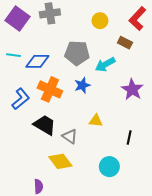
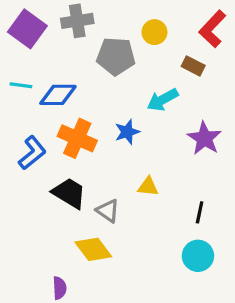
gray pentagon: (77, 53) -> (116, 56), moved
cyan circle: (109, 167) -> (198, 256), moved

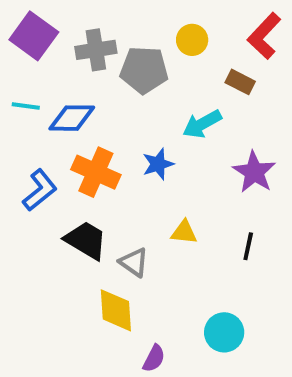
gray cross: (77, 21) -> (96, 50), moved
black line: (200, 212) -> (248, 246), moved
yellow diamond: (93, 249) -> (116, 310), turned 33
cyan circle: (198, 256) -> (224, 332), moved
purple semicircle: (60, 288) -> (154, 358), moved, turned 30

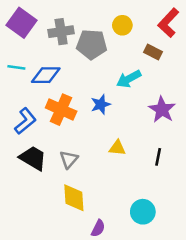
black trapezoid: (86, 240) -> (33, 158), moved
gray triangle: (134, 262) -> (69, 159), moved, turned 36

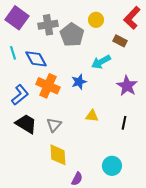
gray pentagon: (92, 44) -> (72, 35), turned 30
cyan line: (16, 67) -> (13, 53), turned 64
blue diamond: (46, 75) -> (36, 59), turned 60

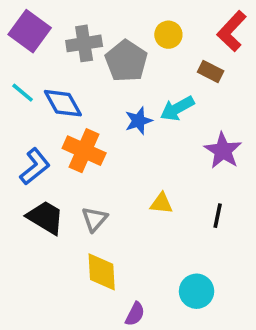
cyan line: (13, 53) -> (23, 93), turned -32
blue star: (79, 82) -> (139, 121), moved

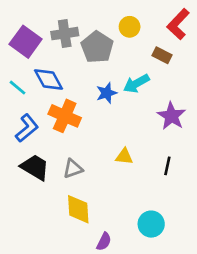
purple square: (30, 31) -> (26, 42), moved
cyan line: (23, 93) -> (17, 88), moved
gray triangle: (95, 219) -> (73, 169), turned 30

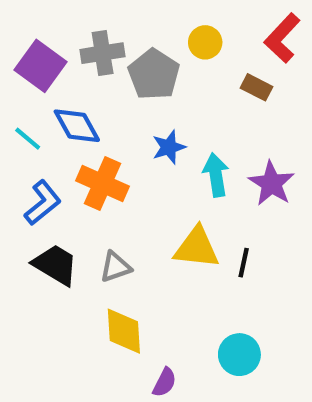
cyan arrow: (136, 84) -> (216, 175), moved, turned 110
yellow triangle: (124, 156) -> (197, 248), size x1.6
black line: (167, 166) -> (244, 263), moved

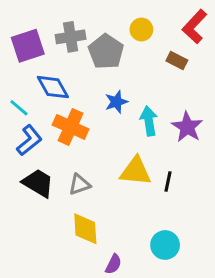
purple square: (40, 66) -> (28, 46), turned 36
cyan line: (28, 139) -> (19, 108), moved

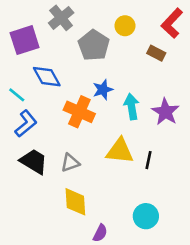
gray cross: (71, 37) -> (61, 18), moved, turned -30
orange cross: (71, 127) -> (79, 112), moved

